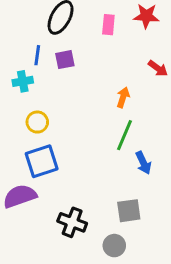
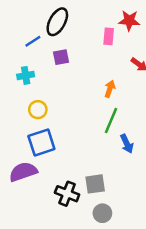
pink rectangle: (108, 25) -> (109, 36), moved
blue line: (37, 55) -> (33, 41), moved, turned 49
gray square: (129, 211) -> (95, 184), moved

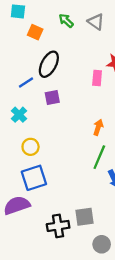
cyan cross: (26, 75) -> (19, 115), turned -35
black cross: (67, 194) -> (58, 226), turned -30
gray circle: (102, 213) -> (102, 244), moved

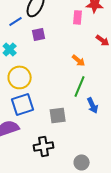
orange arrow: (98, 127) -> (79, 60), turned 112
yellow circle: (31, 147) -> (20, 77), size x1.5
gray square: (84, 217) -> (58, 115), moved

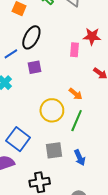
yellow circle: (20, 77) -> (52, 110), moved
blue square: (23, 104) -> (18, 139), turned -35
blue arrow: (93, 105) -> (80, 158), moved

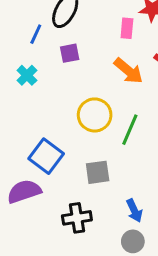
blue line: (11, 54) -> (36, 34), turned -32
orange arrow: (76, 94) -> (128, 71), moved, size x1.5
blue arrow: (80, 158) -> (134, 211), moved

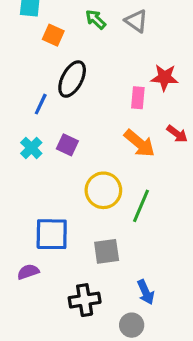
purple square: (70, 53) -> (67, 145), moved, turned 36
blue square: (46, 156) -> (52, 234), turned -36
purple semicircle: (24, 191) -> (28, 272), size x0.6
gray circle: (133, 241) -> (132, 325), moved

